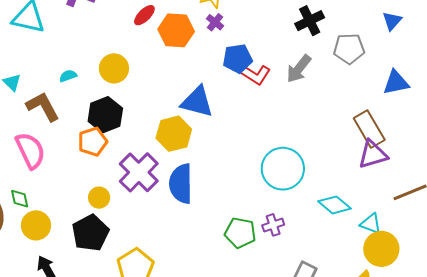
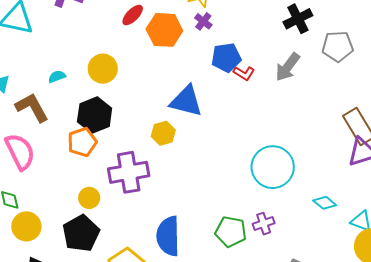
red L-shape: (255, 74) -> (244, 73), size x0.7
yellow hexagon: (174, 134) -> (163, 133), size x0.7
purple cross: (139, 172) -> (129, 172), turned 36
blue semicircle: (181, 184) -> (168, 236), moved
cyan diamond: (334, 205) -> (325, 203), size x0.7

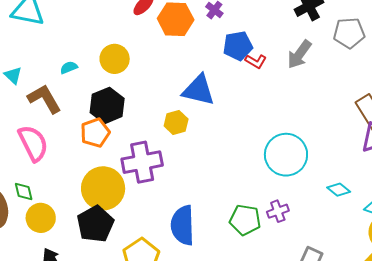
yellow circle: (89, 198) -> (103, 188), size x2.0

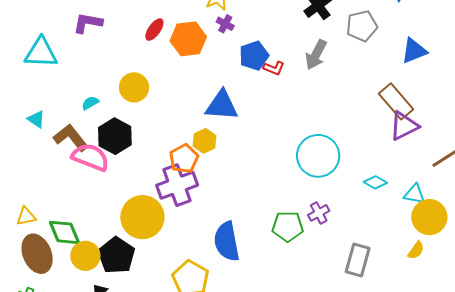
black hexagon: (107, 105) -> (115, 136), moved
orange pentagon: (95, 133) -> (184, 159), moved
pink semicircle: (33, 143) -> (90, 157), moved, turned -33
green diamond: (24, 192) -> (64, 232), size x1.6
black pentagon: (95, 224) -> (116, 255), moved

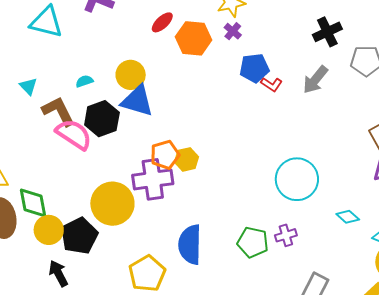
blue triangle: (222, 105) -> (137, 101), moved
yellow hexagon: (205, 141) -> (187, 159), moved

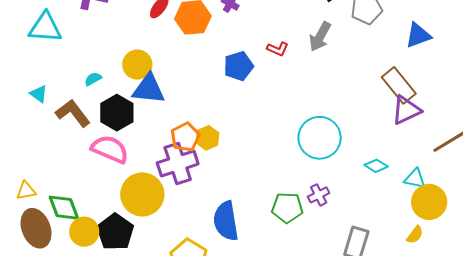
blue pentagon: (254, 68) -> (239, 66), moved
pink semicircle: (74, 134) -> (110, 149), moved

